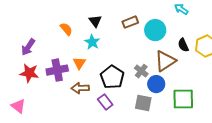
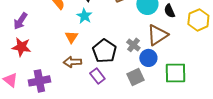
black semicircle: (183, 45) -> (169, 11), moved
purple cross: (57, 70) -> (39, 81), moved
gray square: (143, 103) -> (135, 77), turned -36

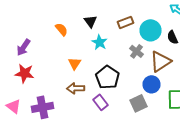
cyan star: (84, 16) -> (100, 42), moved
gray cross: (133, 45) -> (136, 51), moved

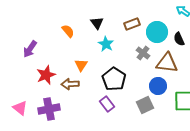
brown triangle: (160, 61) -> (167, 63), turned 40
red star: (24, 73) -> (46, 75), moved, turned -30
brown arrow: (76, 88) -> (70, 84), moved

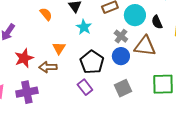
blue circle: (158, 86) -> (121, 56), moved

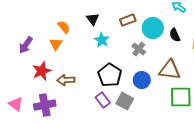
brown triangle: (145, 46) -> (170, 70), moved
orange triangle: (59, 48) -> (56, 44), moved
blue circle: (121, 56) -> (142, 80), moved
gray square: (123, 88) -> (125, 101), moved, turned -36

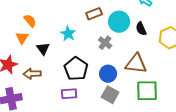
black triangle: (93, 19) -> (43, 49), moved
purple rectangle: (103, 100) -> (69, 94), turned -56
gray square: (125, 101) -> (110, 95), moved

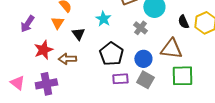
black semicircle: (141, 29) -> (183, 22), moved
purple rectangle: (69, 94) -> (120, 79), moved

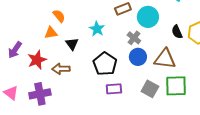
orange triangle: (57, 23) -> (51, 33), turned 48
purple arrow: (27, 24) -> (15, 50), moved
blue circle: (143, 59) -> (138, 57), moved
gray square: (145, 80) -> (150, 89), moved

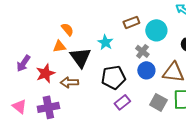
black triangle: (72, 44) -> (80, 57), size x1.6
black pentagon: (105, 64) -> (113, 77), turned 30
purple rectangle: (114, 89) -> (122, 102), turned -35

